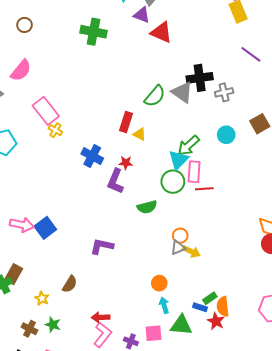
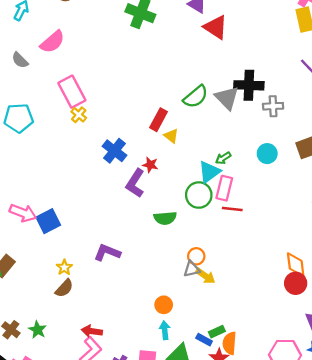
green arrow: (188, 146) -> (223, 158), size x0.6
yellow star: (42, 298) -> (64, 267), moved

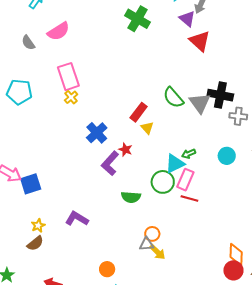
green semicircle: (196, 97) -> (173, 98), turned 80
orange circle: (164, 305) -> (107, 269), moved

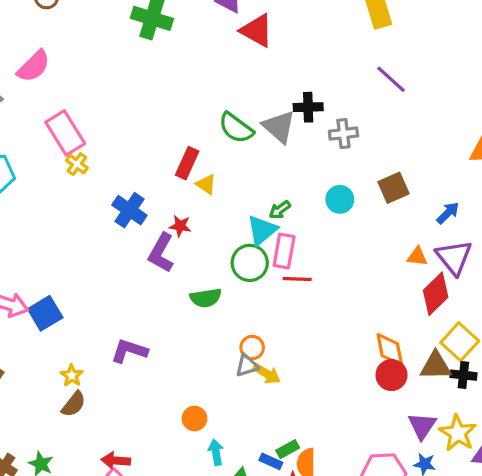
black cross: (220, 95) -> (308, 107), size x0.7

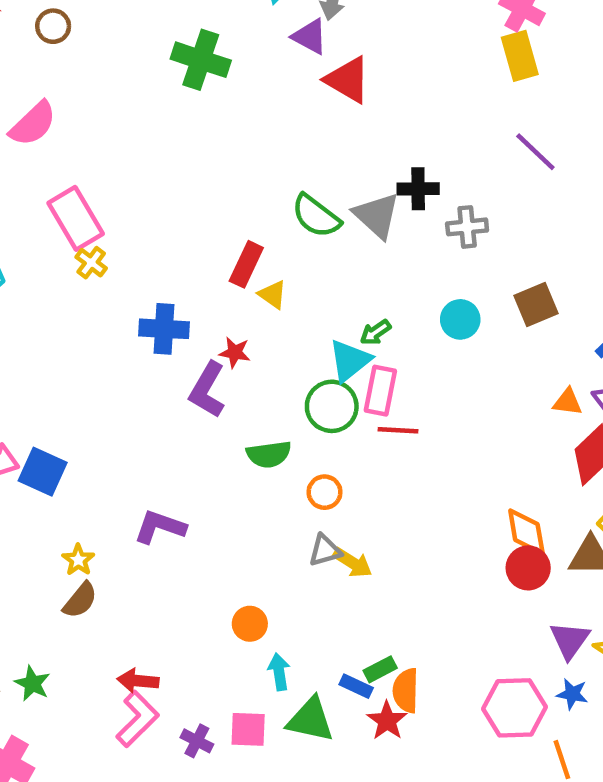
blue cross: (129, 210) -> (164, 329), turned -32
blue square: (45, 313) -> (43, 472), turned -36
orange circle: (252, 348) -> (325, 492), moved

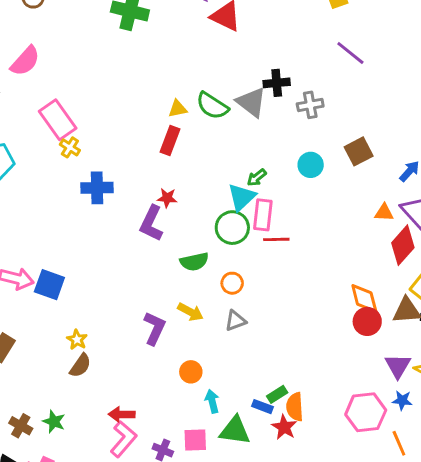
yellow triangle: (272, 295) -> (178, 109), moved, turned -42
blue cross: (164, 329) -> (97, 188), moved
purple L-shape: (160, 527) -> (155, 328), moved, turned 100
yellow arrow: (353, 563) -> (190, 312), moved

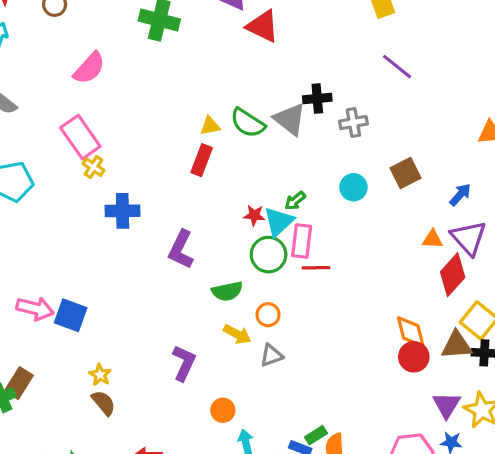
pink semicircle: (25, 61) -> (89, 68), moved
red star: (167, 198) -> (254, 215), moved
yellow arrow: (190, 312) -> (237, 334), moved
brown semicircle: (80, 366) -> (103, 403), turned -75

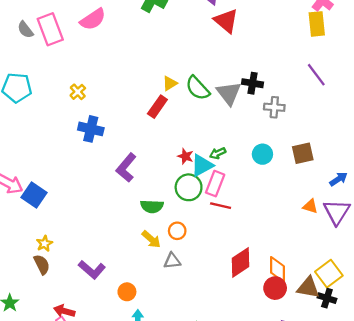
yellow triangle: (210, 126) -> (170, 83), turned -35
pink rectangle: (80, 137) -> (50, 29), moved
red diamond: (453, 275) -> (241, 262), moved
purple L-shape: (184, 363) -> (92, 270), moved, turned 92

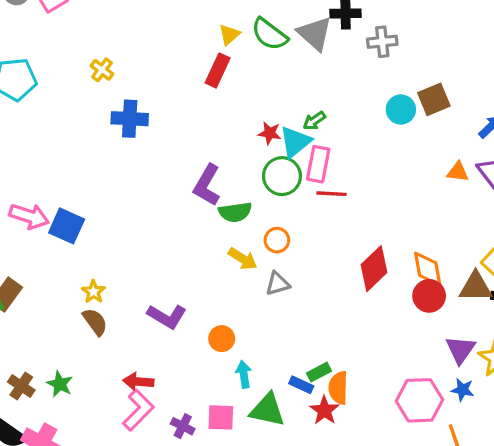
cyan circle: (262, 154) -> (401, 110), moved
purple L-shape: (126, 168) -> (207, 185), moved

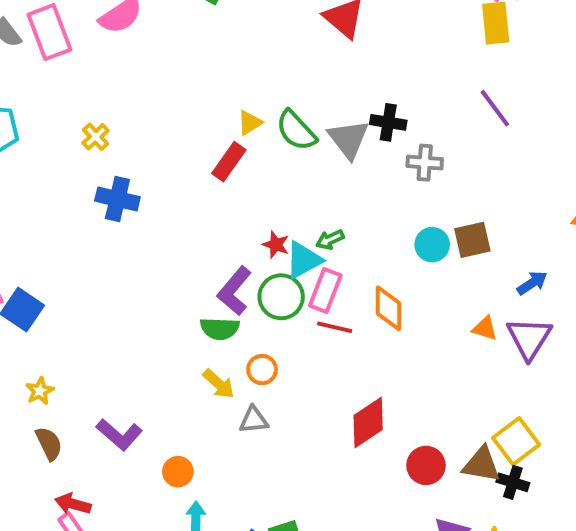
purple L-shape: (207, 185) -> (234, 291), moved
orange diamond: (428, 269) -> (388, 308), moved
brown semicircle: (95, 322) -> (49, 444), moved

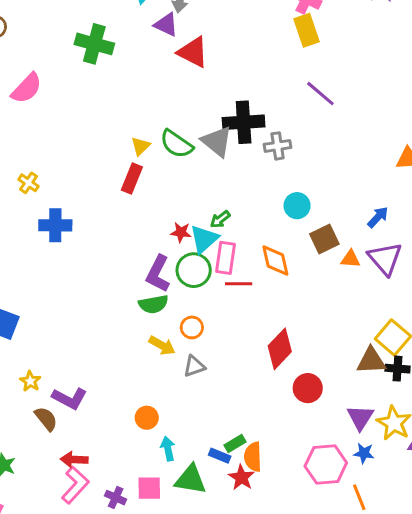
black cross: (388, 122) -> (244, 122), size x1.5
brown square: (472, 240) -> (324, 239), moved
purple L-shape: (119, 435) -> (70, 398), moved
red circle: (426, 465) -> (308, 388), moved

